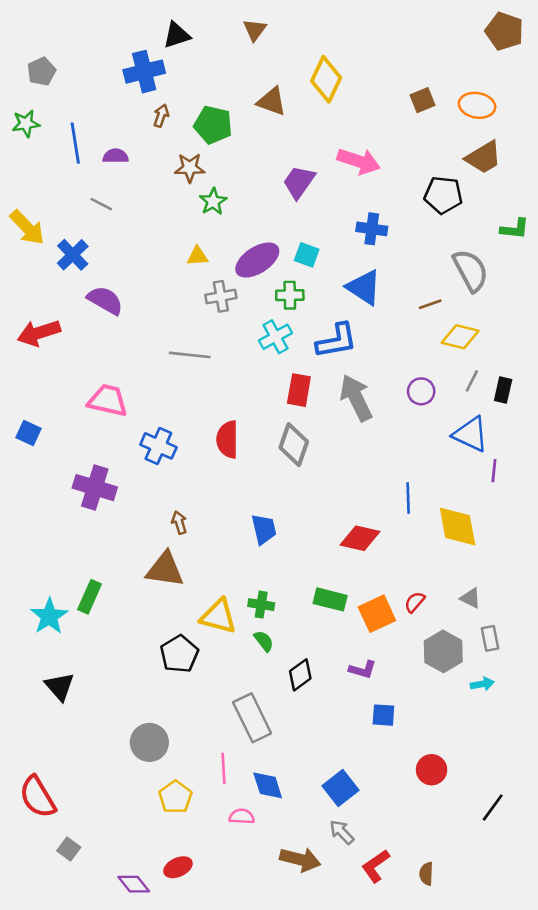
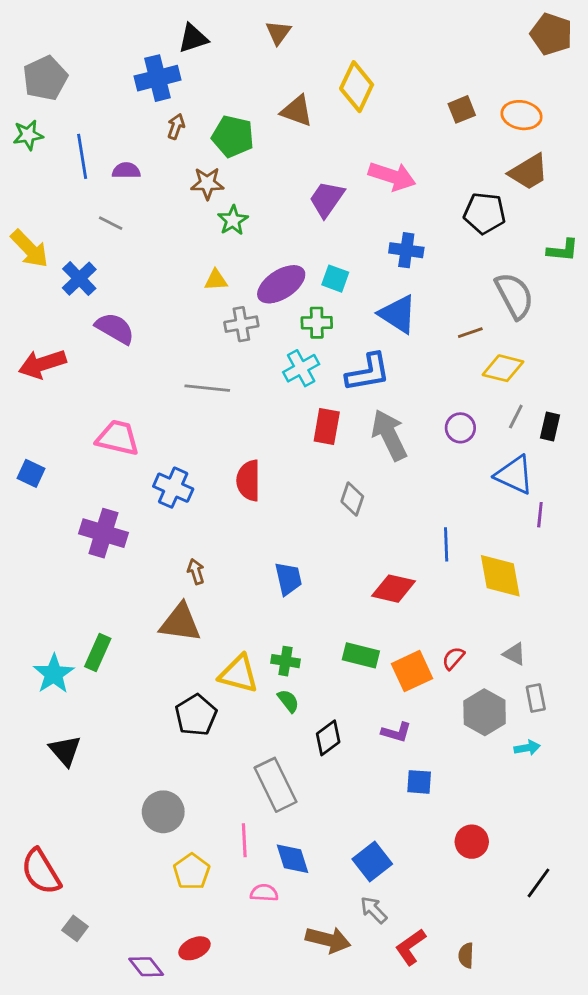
gray pentagon: (41, 72) -> (45, 78), size x1.4
gray diamond: (294, 445) -> (352, 499), moved, size x0.7

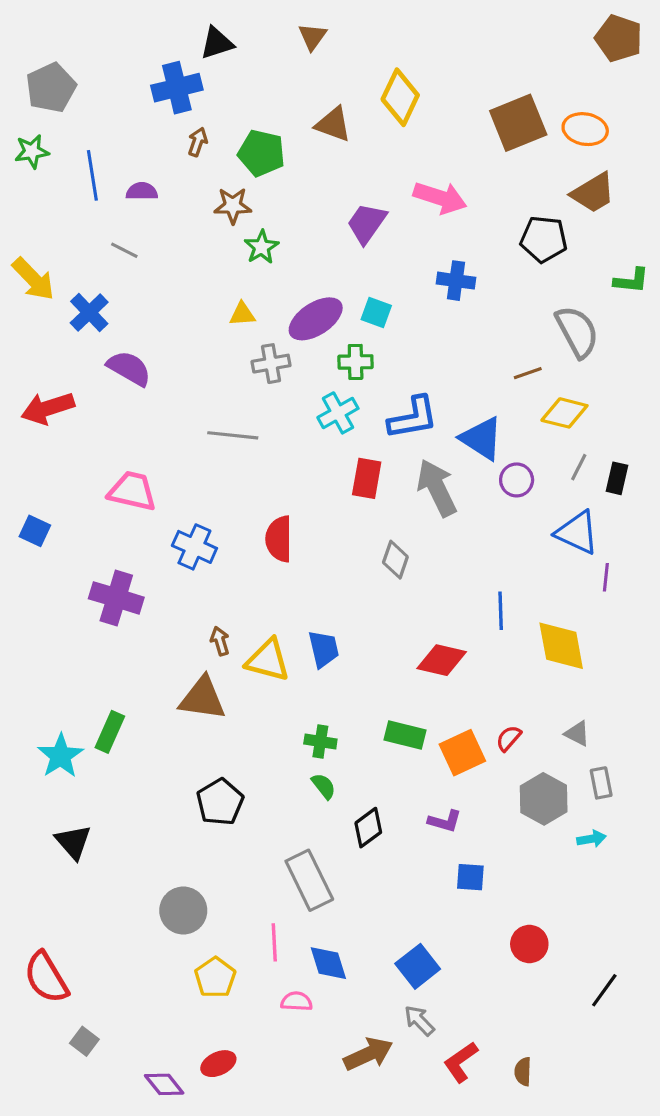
brown square: (462, 109) -> (518, 123), size x1.8
blue triangle: (398, 314) -> (481, 438), moved
yellow triangle: (239, 674) -> (268, 660), moved
brown arrow: (328, 940) -> (368, 1054), turned -39

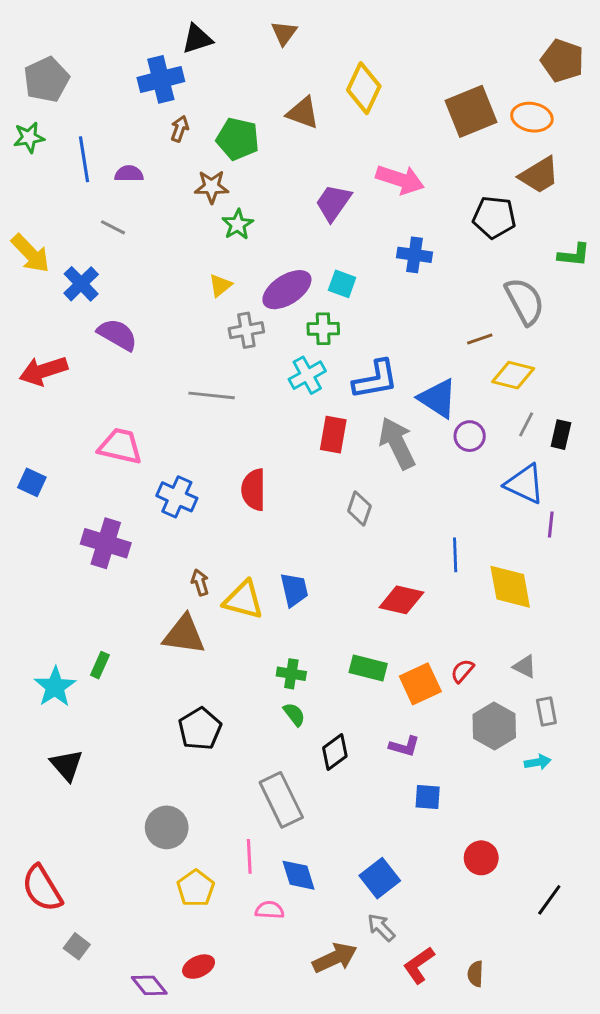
brown pentagon: (619, 38) -> (562, 61), moved
yellow triangle: (242, 314) -> (220, 285), turned -35
green rectangle: (110, 732) -> (100, 665), size x0.7

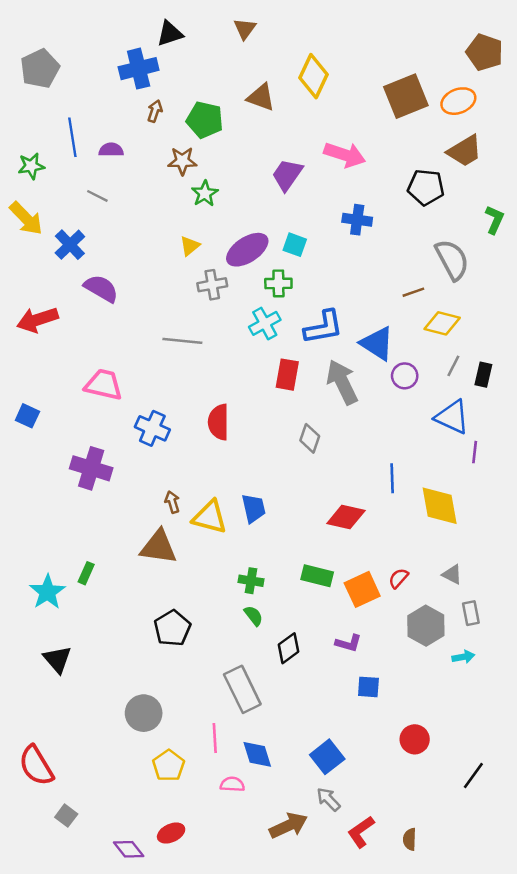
orange ellipse: (532, 117) -> (458, 101), turned -32
green star: (29, 137) -> (31, 166), moved
green L-shape: (574, 255) -> (495, 220), turned -72

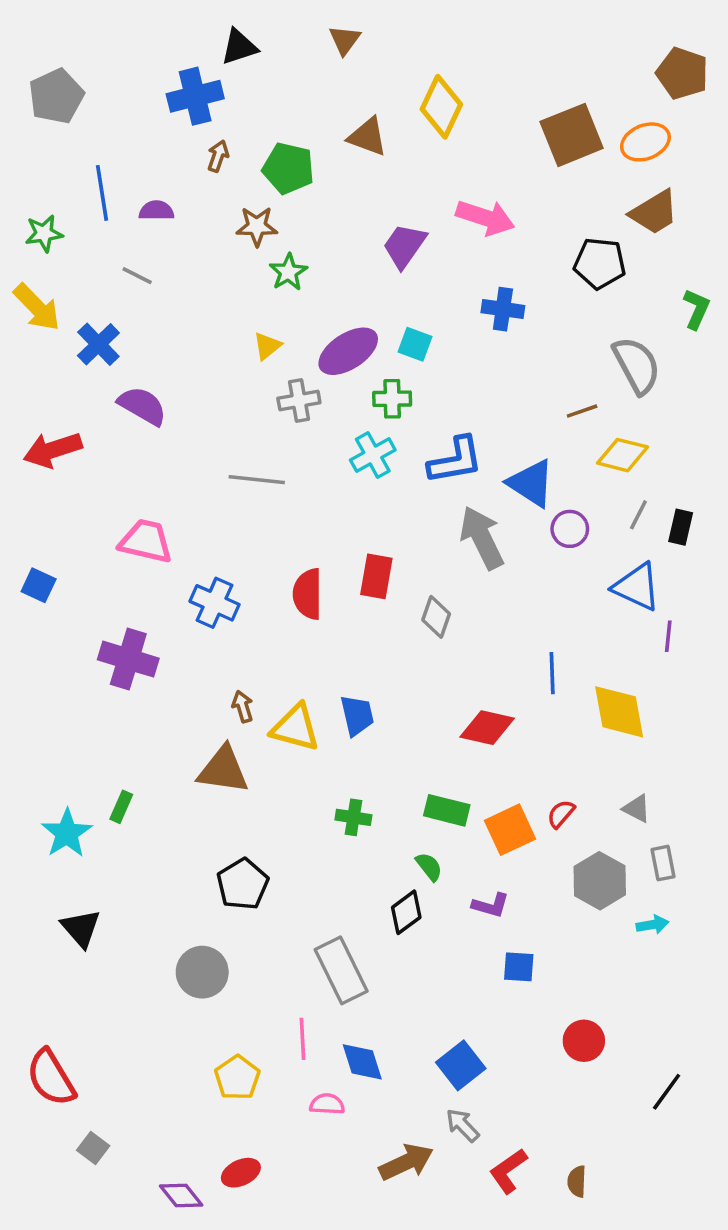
red rectangle: (287, 375) -> (376, 576), moved
green semicircle: (254, 616) -> (429, 867), moved
gray circle: (144, 713) -> (202, 972), moved

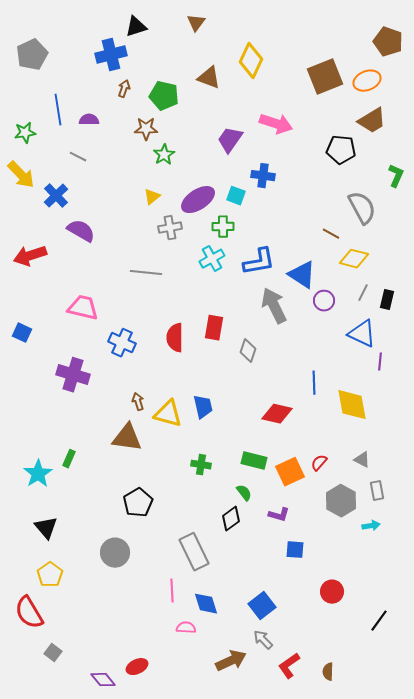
blue cross: (503, 309) -> (263, 176), moved
brown line: (582, 411) -> (331, 234), turned 48
yellow pentagon: (237, 1078) -> (50, 575), moved

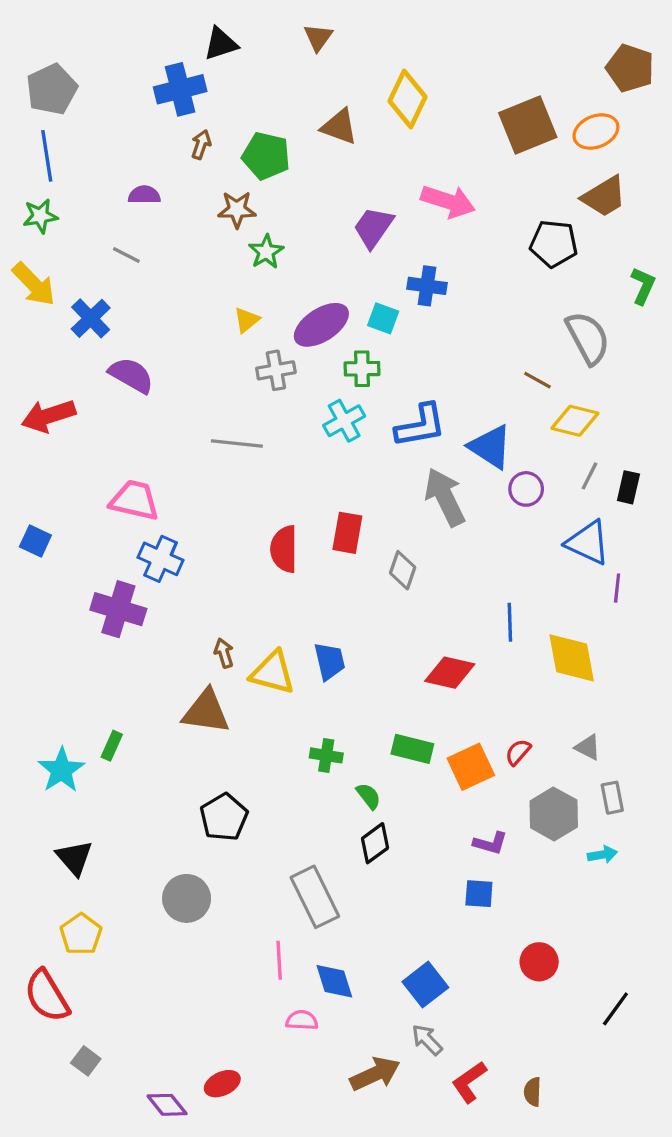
blue line: (58, 110) -> (47, 156), moved
blue cross: (122, 343) -> (161, 559), moved
green semicircle: (244, 493) -> (368, 796), moved
purple L-shape: (279, 515) -> (490, 843), moved

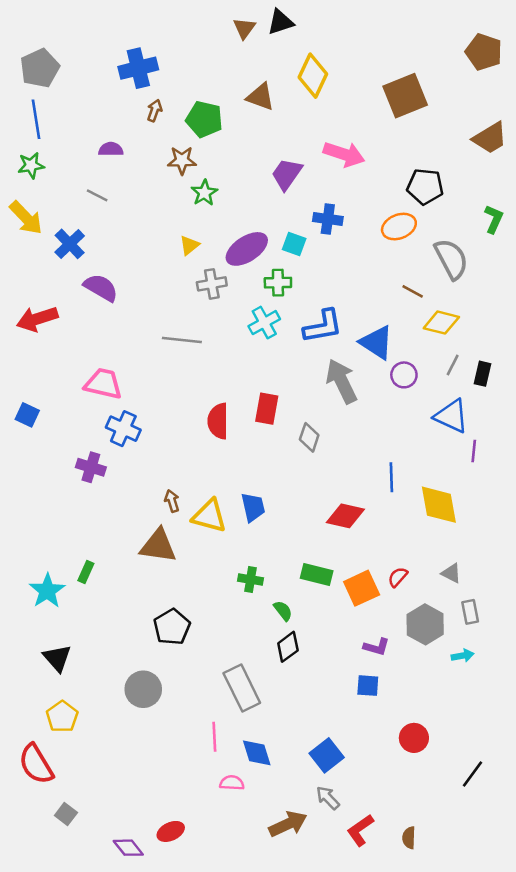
black triangle: (221, 44) -> (280, 22), moved
orange ellipse: (596, 132) -> (399, 227), moved
brown trapezoid: (604, 197) -> (490, 138), moved
purple cross: (118, 609) -> (91, 467), size x0.7

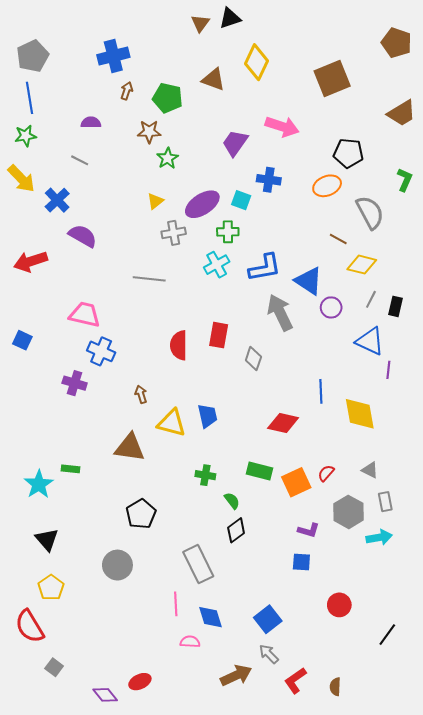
brown arrow: (172, 501) -> (141, 394), moved
green rectangle: (86, 572) -> (70, 469), turned 72
cyan arrow: (463, 656) -> (379, 537), size x1.4

